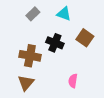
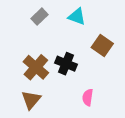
black cross: (55, 43) -> (66, 64), moved
brown cross: (30, 56) -> (36, 67), turned 30

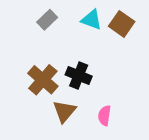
brown square: (102, 46) -> (122, 24), moved
brown triangle: (31, 100) -> (64, 111), moved

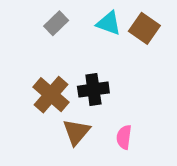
black cross: (79, 75) -> (93, 90), turned -30

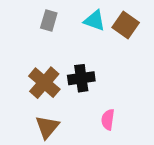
gray rectangle: (56, 23) -> (49, 21), turned -30
brown triangle: (76, 132) -> (47, 127), moved

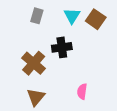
cyan triangle: (95, 21) -> (72, 16), turned 42
black cross: (81, 78) -> (62, 47), moved

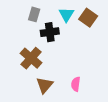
black cross: (62, 47) -> (50, 32), moved
brown triangle: (36, 97) -> (45, 85), moved

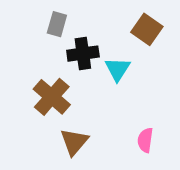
cyan triangle: (66, 14) -> (118, 69), moved
pink semicircle: (76, 84) -> (145, 140), moved

